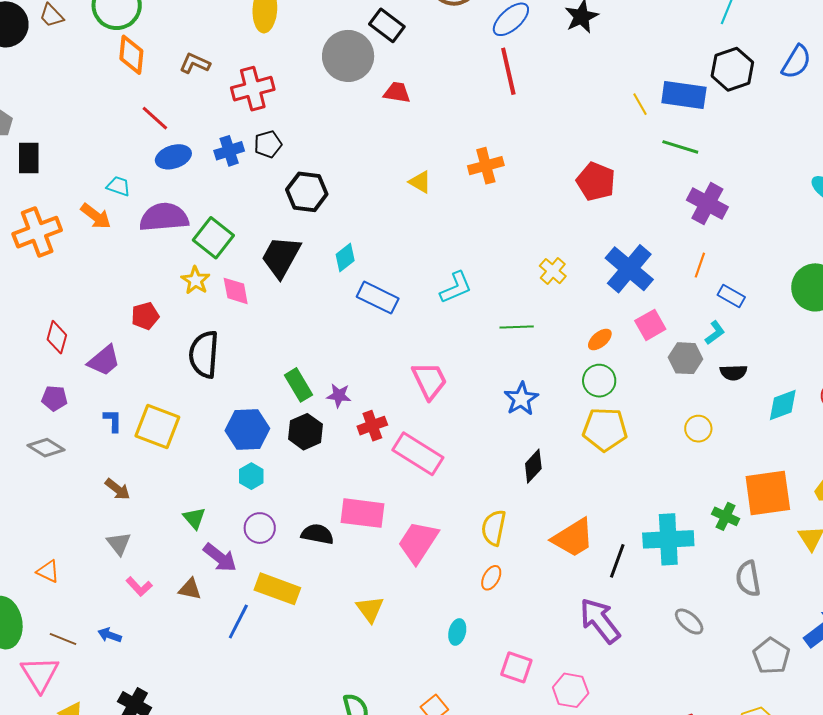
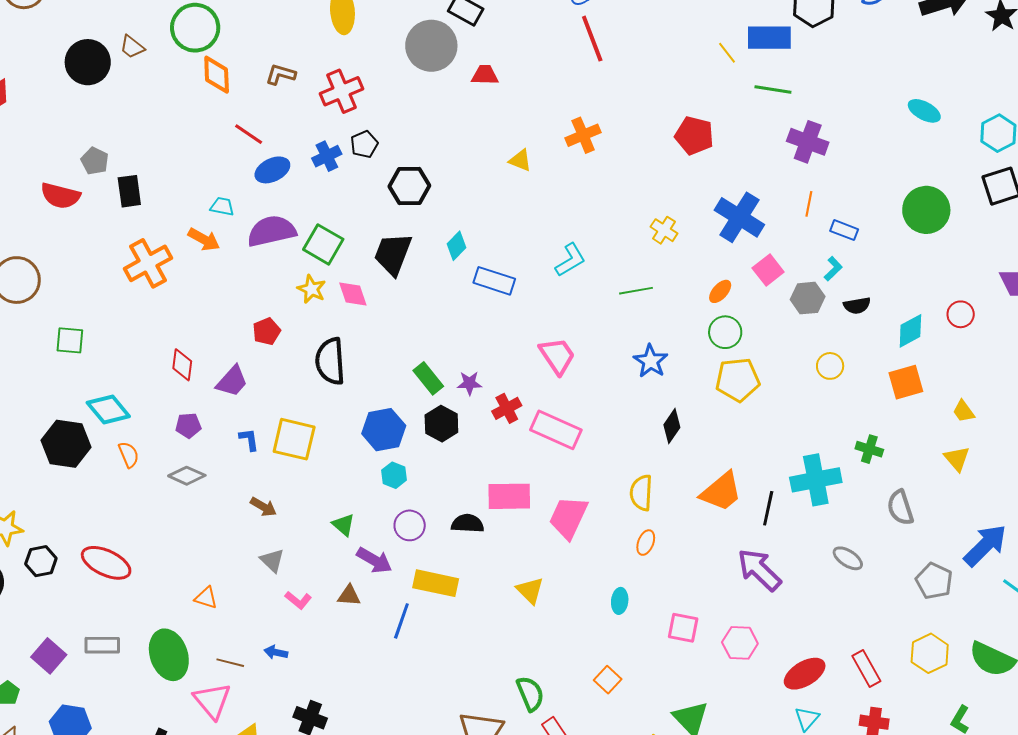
orange square: (768, 493) -> (906, 382), moved, size x0.7

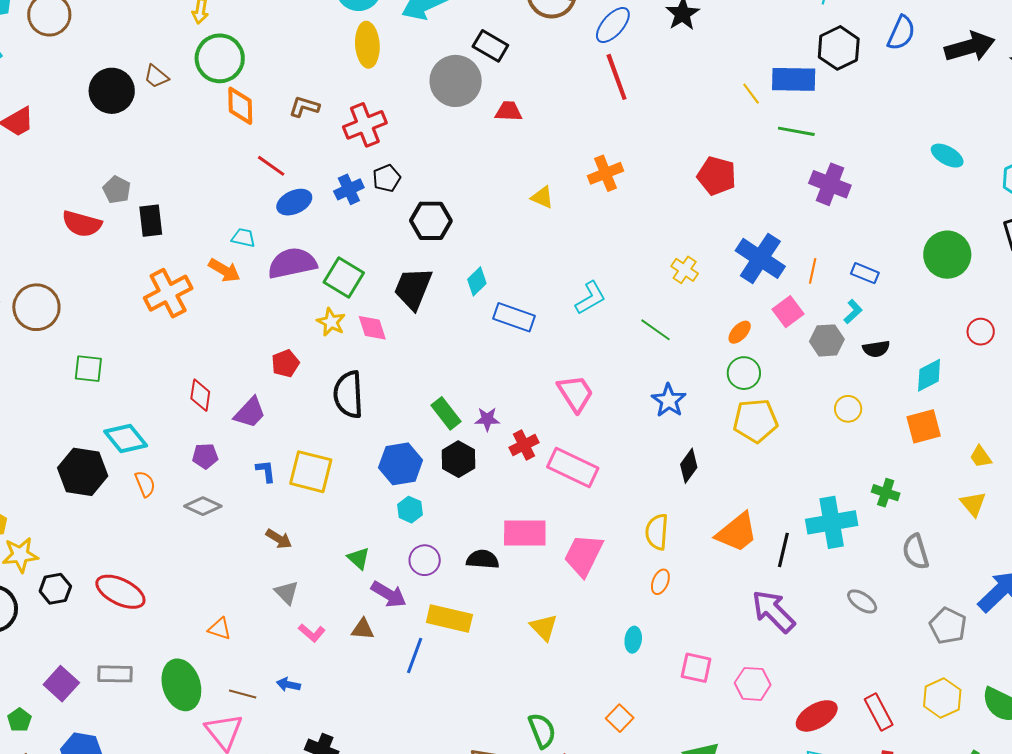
orange line: (809, 204) -> (813, 271), moved
green line: (636, 291) -> (655, 330), turned 44
red circle: (961, 314) -> (981, 332), moved

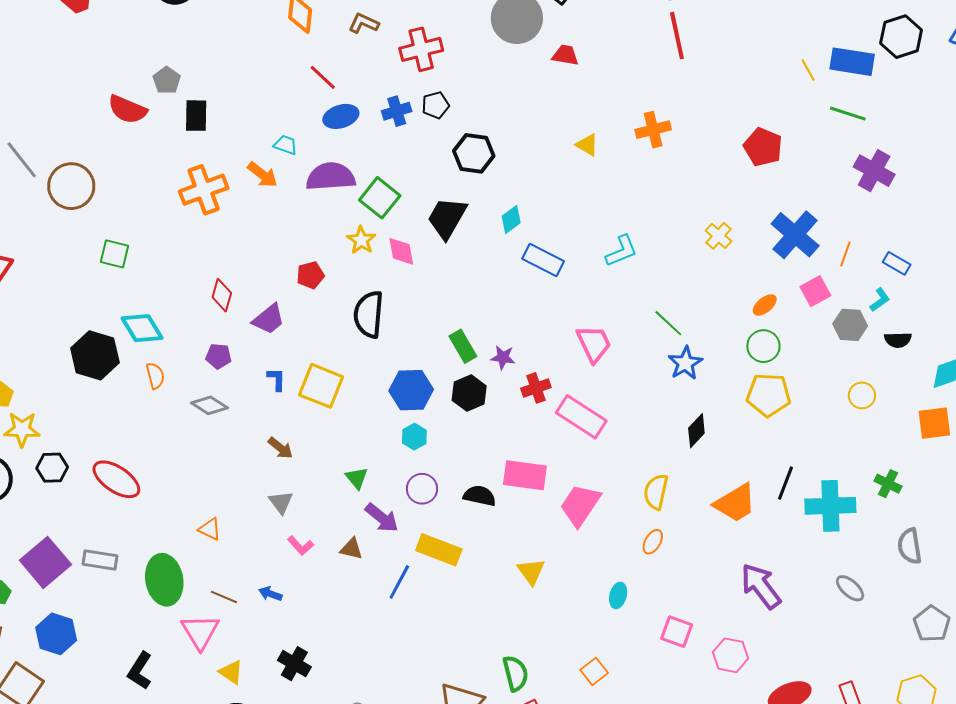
green line: (655, 330) -> (668, 323), moved
black line: (783, 550) -> (786, 483), moved
purple square: (61, 684) -> (45, 562), size x1.4

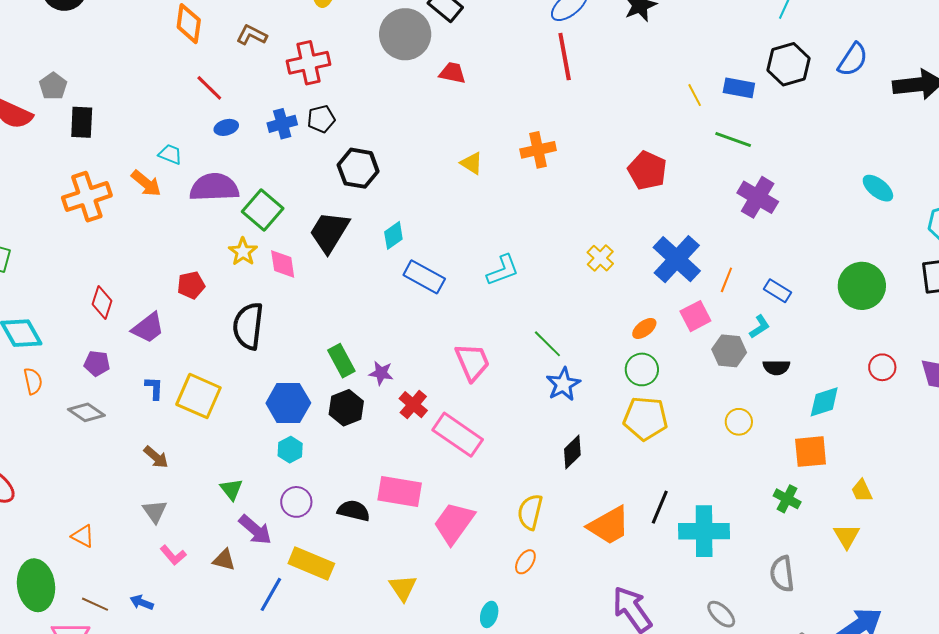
blue rectangle: (852, 62) -> (739, 88), size x0.7
blue ellipse: (341, 116) -> (226, 127), size x0.7
red cross: (536, 388) -> (413, 405), turned -32
green cross: (888, 484) -> (787, 499), moved

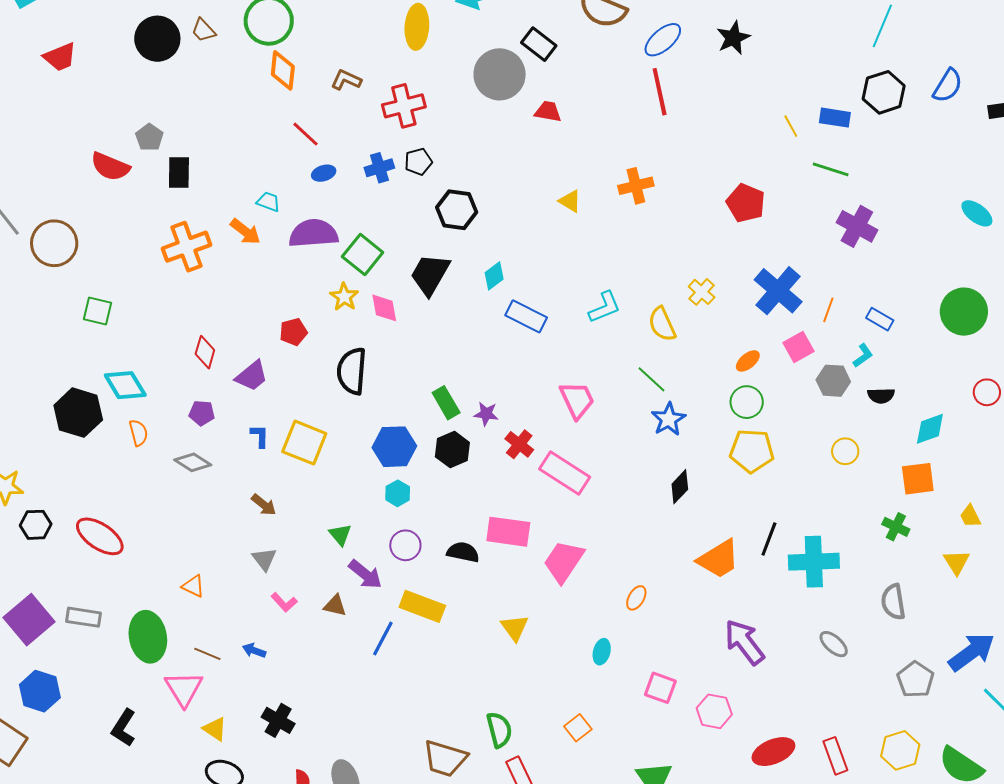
yellow semicircle: (530, 512) -> (662, 324), moved, turned -36

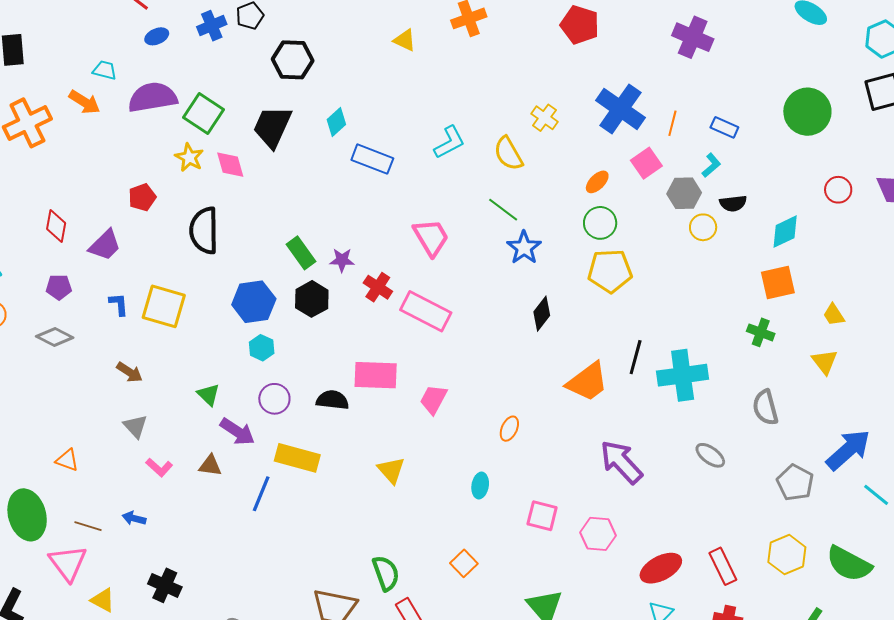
yellow circle: (845, 451) -> (703, 227), moved
pink trapezoid: (564, 561) -> (433, 399), size x0.7

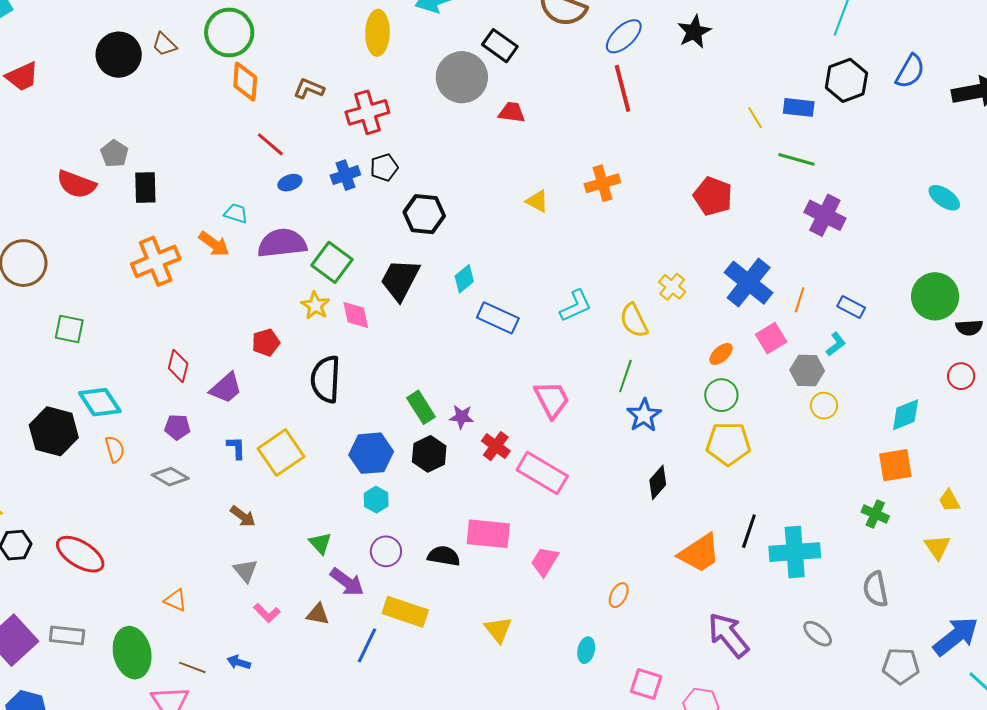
black semicircle: (733, 203) -> (969, 328), moved
green line: (503, 210) -> (625, 376), turned 68
yellow square: (164, 306) -> (281, 453), turned 36
gray pentagon: (795, 483) -> (901, 666), turned -30

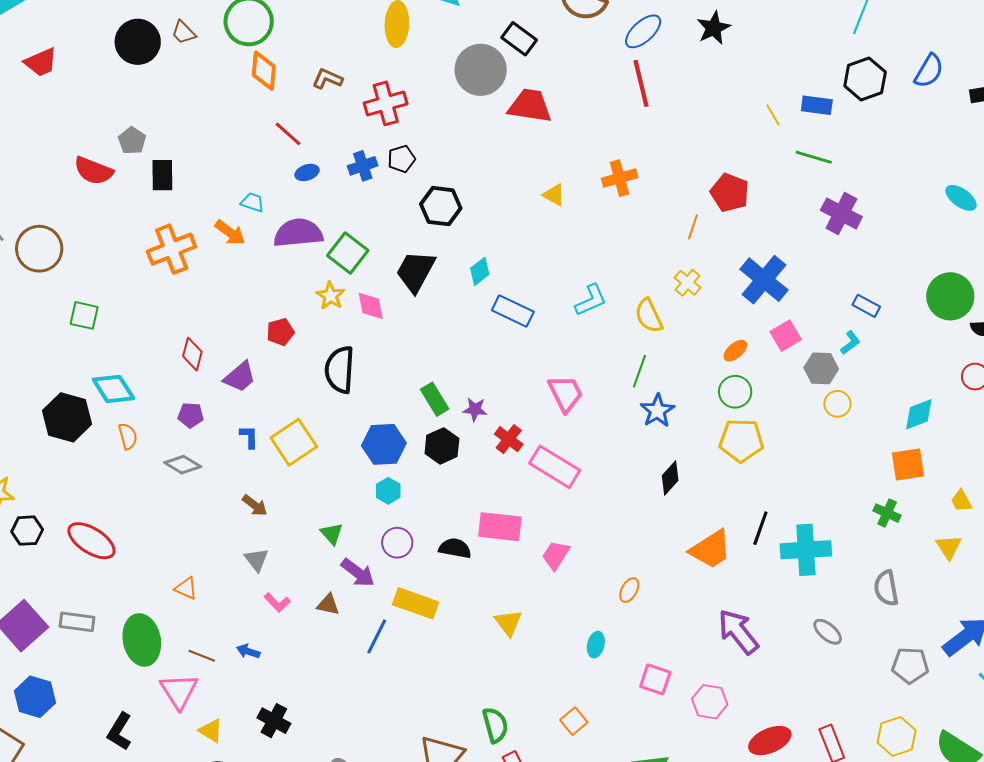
red trapezoid: (512, 112) -> (530, 106), size x1.6
orange line: (800, 300) -> (693, 227), moved

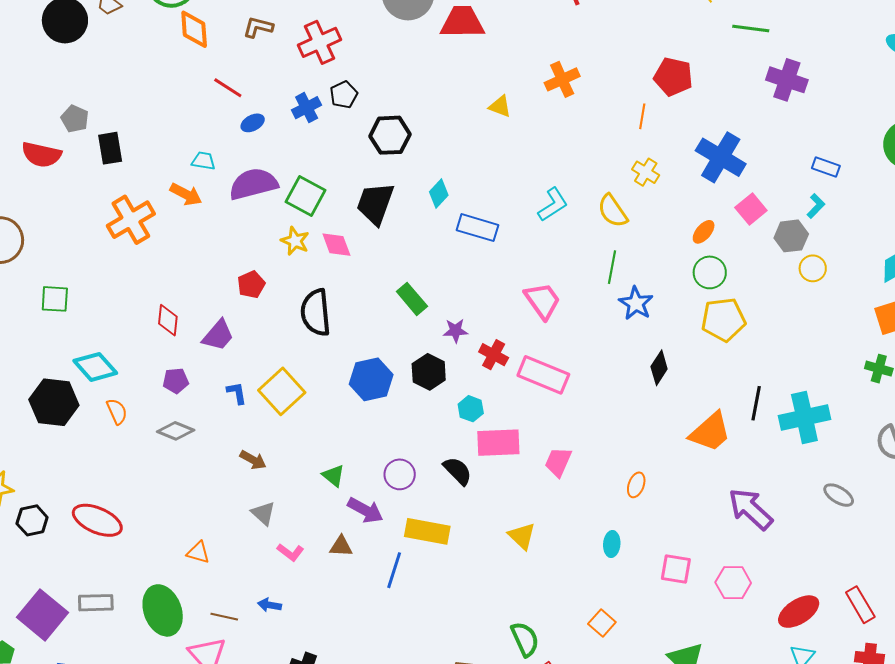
green rectangle: (435, 399) -> (412, 299), moved
cyan hexagon: (388, 491) -> (471, 409), moved
black semicircle: (455, 548) -> (458, 471), turned 44

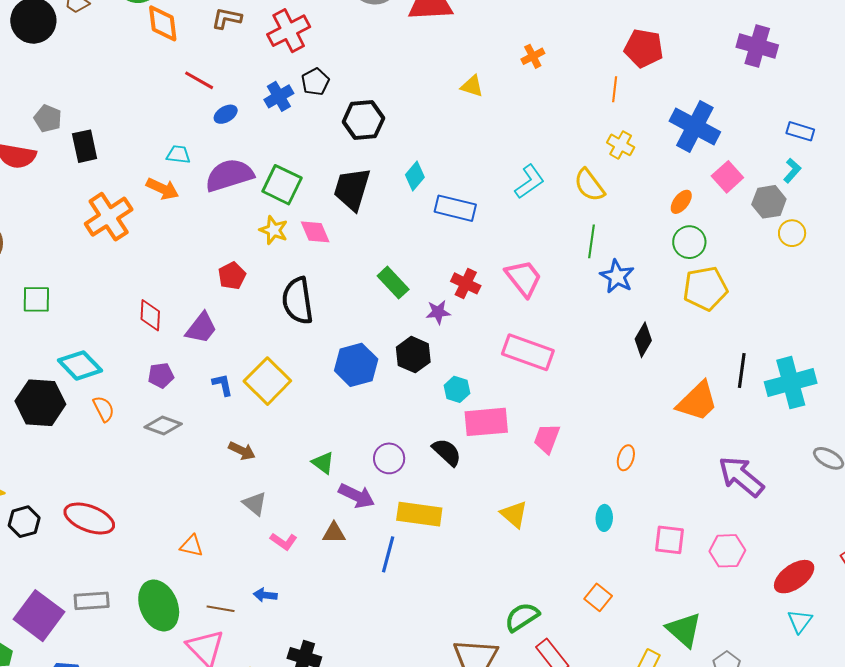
orange cross: (562, 79) -> (533, 56), size x0.7
red cross: (494, 355) -> (466, 283), moved
green semicircle: (525, 639) -> (522, 617), turned -96

